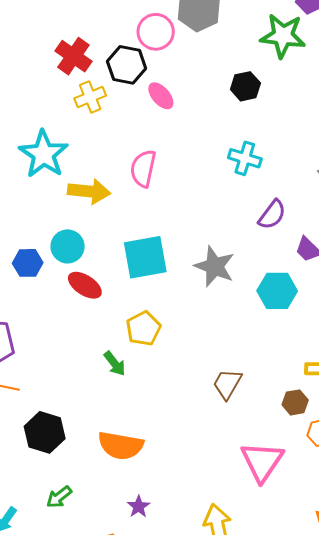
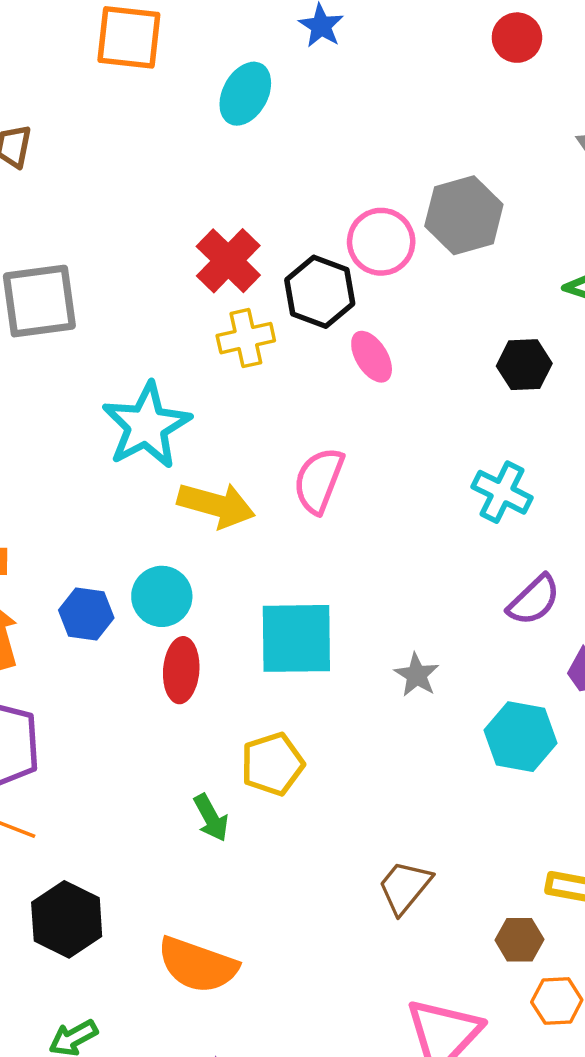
gray star: (215, 266) -> (417, 675), size x0.6
red ellipse: (85, 285) -> (181, 670), turned 52

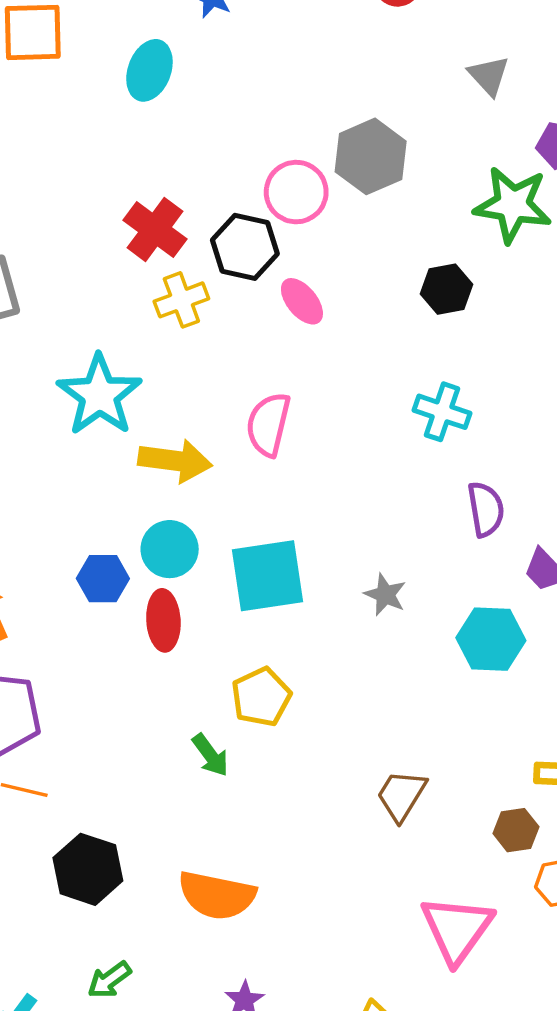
cyan circle: (162, 596) -> (170, 549), moved
purple semicircle: (534, 600) -> (486, 509), turned -48
blue hexagon: (86, 614) -> (103, 579), moved

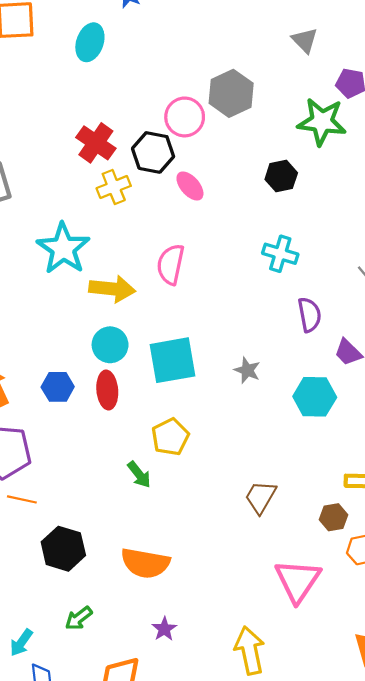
blue hexagon: (103, 579) -> (58, 387), moved

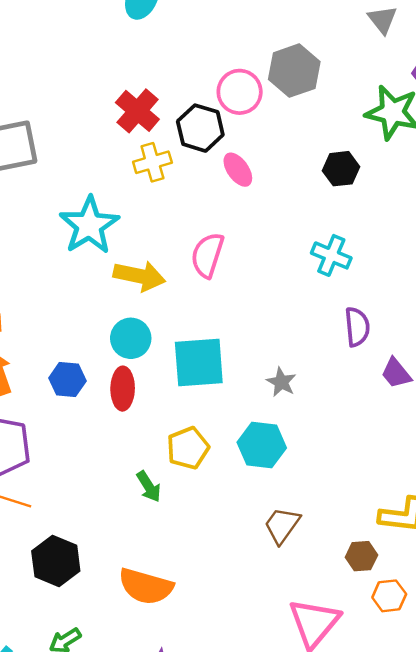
cyan hexagon: (315, 397) -> (262, 445), moved

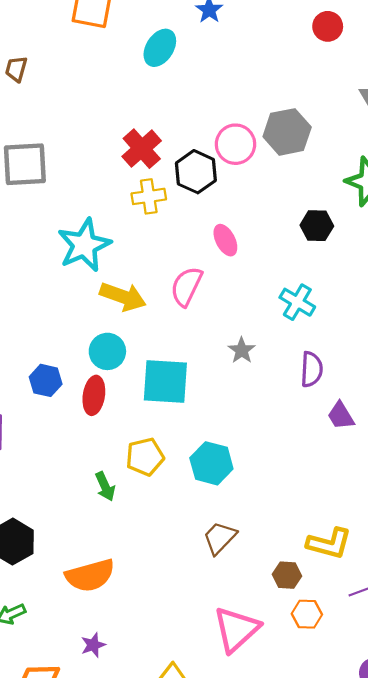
pink ellipse: (238, 170) -> (225, 240), moved
gray star: (281, 382) -> (242, 350), moved
orange semicircle: (146, 586) -> (90, 575), turned -39

